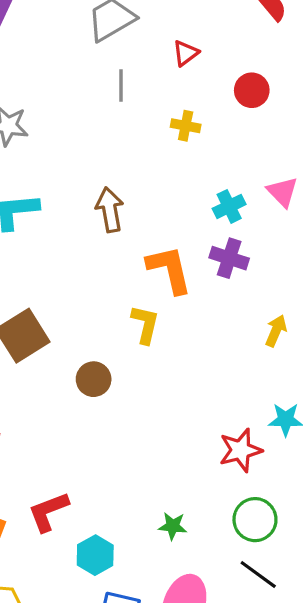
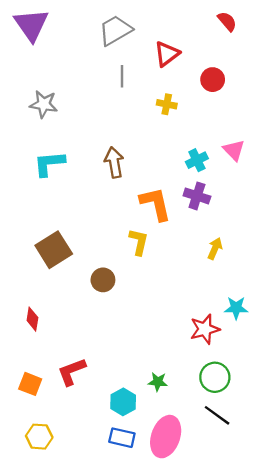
red triangle: (186, 53) -> (167, 54), size x1.4
yellow arrow: (276, 331) -> (215, 249), moved
cyan hexagon: (95, 555) -> (123, 402), moved

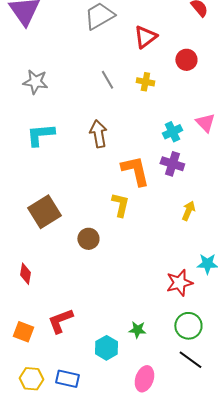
gray line: (122, 76) -> (107, 80), moved, turned -30
pink ellipse: (166, 437) -> (144, 379), size x0.7
blue rectangle: (122, 438) -> (67, 379), moved

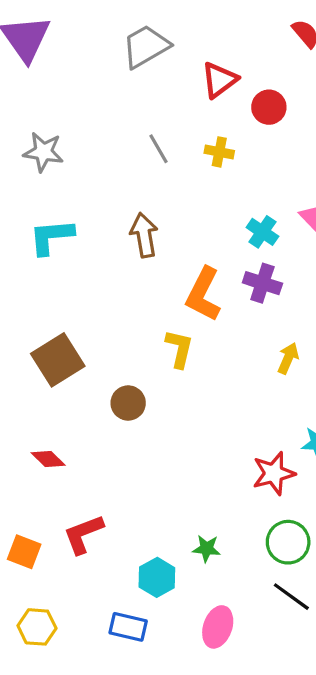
red circle: (186, 60) -> (269, 107), moved
cyan cross: (172, 132) -> (262, 232), turned -30
orange L-shape: (135, 171) -> (203, 294), turned -140
red diamond: (25, 274) -> (48, 459), moved, turned -55
blue rectangle: (67, 379) -> (128, 627), moved

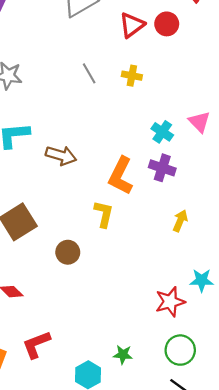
red circle: (269, 107) -> (167, 24), moved
brown arrow: (144, 235) -> (61, 155), moved, turned 116

